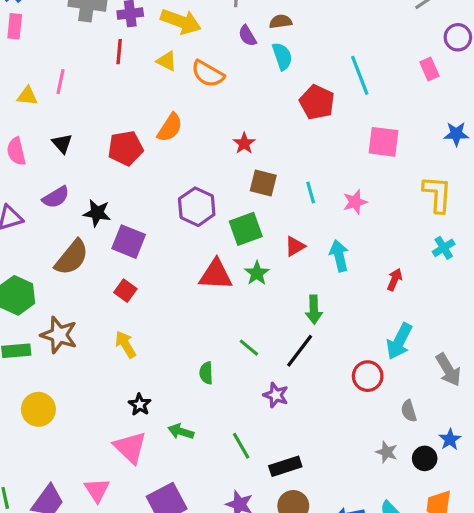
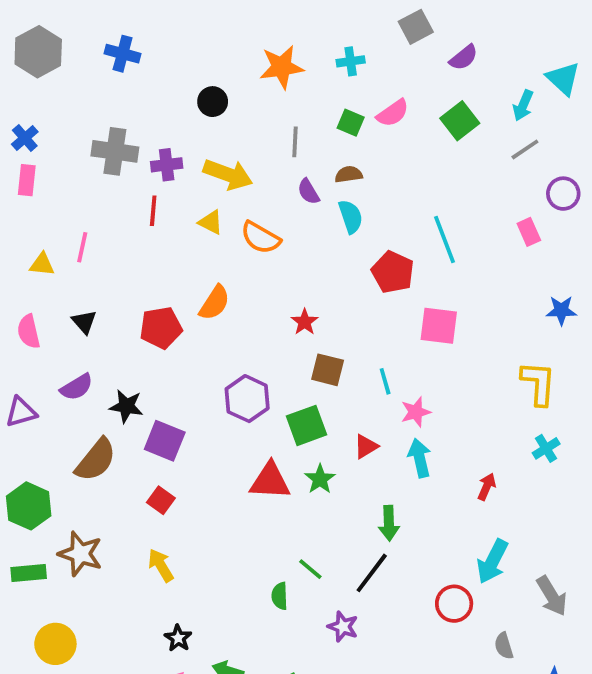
pink square: (383, 142) -> (439, 326), moved
pink star: (355, 202) -> (416, 412), moved
green semicircle: (206, 373) -> (280, 596), moved

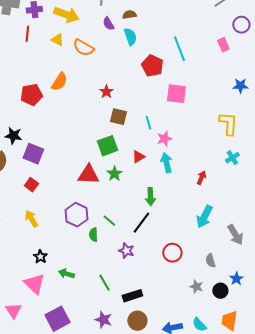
purple hexagon: (247, 399) -> (76, 215), moved
red circle: (454, 604) -> (172, 253), moved

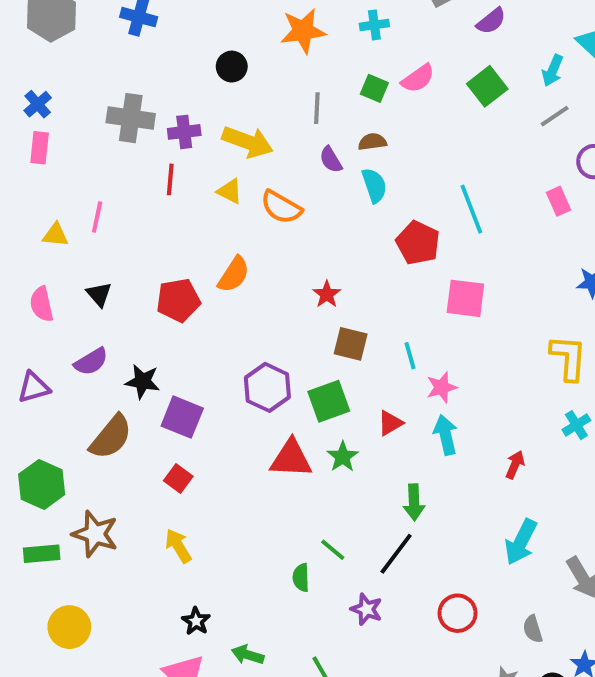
purple hexagon: (76, 215) -> (267, 387), moved

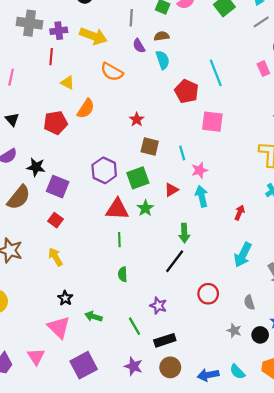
yellow triangle: (230, 191) -> (67, 83), moved
green line: (333, 550) -> (119, 240), moved, turned 48
purple star: (366, 609) -> (158, 306), moved

